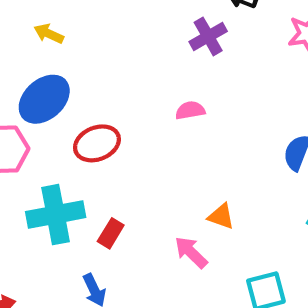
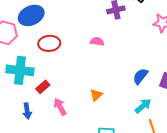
orange triangle: (221, 216) -> (96, 95), turned 40
pink arrow: (191, 252) -> (60, 107), moved

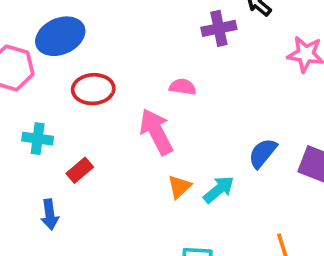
cyan cross: (20, 70) -> (38, 139), size x0.6
cyan arrow: (143, 106) -> (219, 189), moved
pink arrow: (60, 107) -> (156, 132), moved, size x1.4

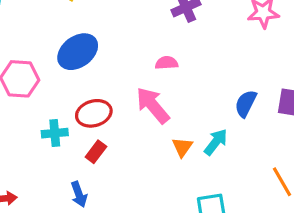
blue ellipse: (60, 36) -> (78, 52), moved
red ellipse: (93, 89) -> (94, 113), moved

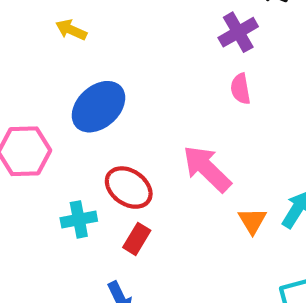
pink semicircle: (167, 63) -> (240, 89), moved, turned -90
red ellipse: (94, 113) -> (129, 188), turned 56

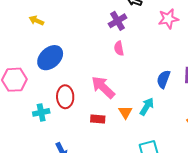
red ellipse: (129, 188) -> (65, 97), turned 55
red rectangle: (137, 239) -> (98, 119), moved, turned 64

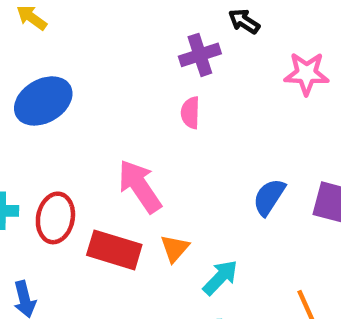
red ellipse: (65, 97) -> (55, 218), moved
cyan arrow: (147, 107) -> (220, 277), moved
red rectangle: (98, 119) -> (114, 250), size x1.6

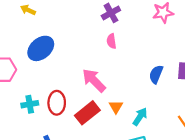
red rectangle: (114, 250) -> (87, 113), turned -45

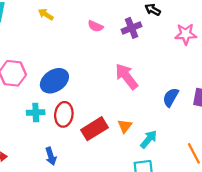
pink semicircle: (111, 41) -> (95, 26), moved, turned -64
blue ellipse: (41, 48) -> (54, 81), moved
pink arrow: (94, 80) -> (126, 76), moved

